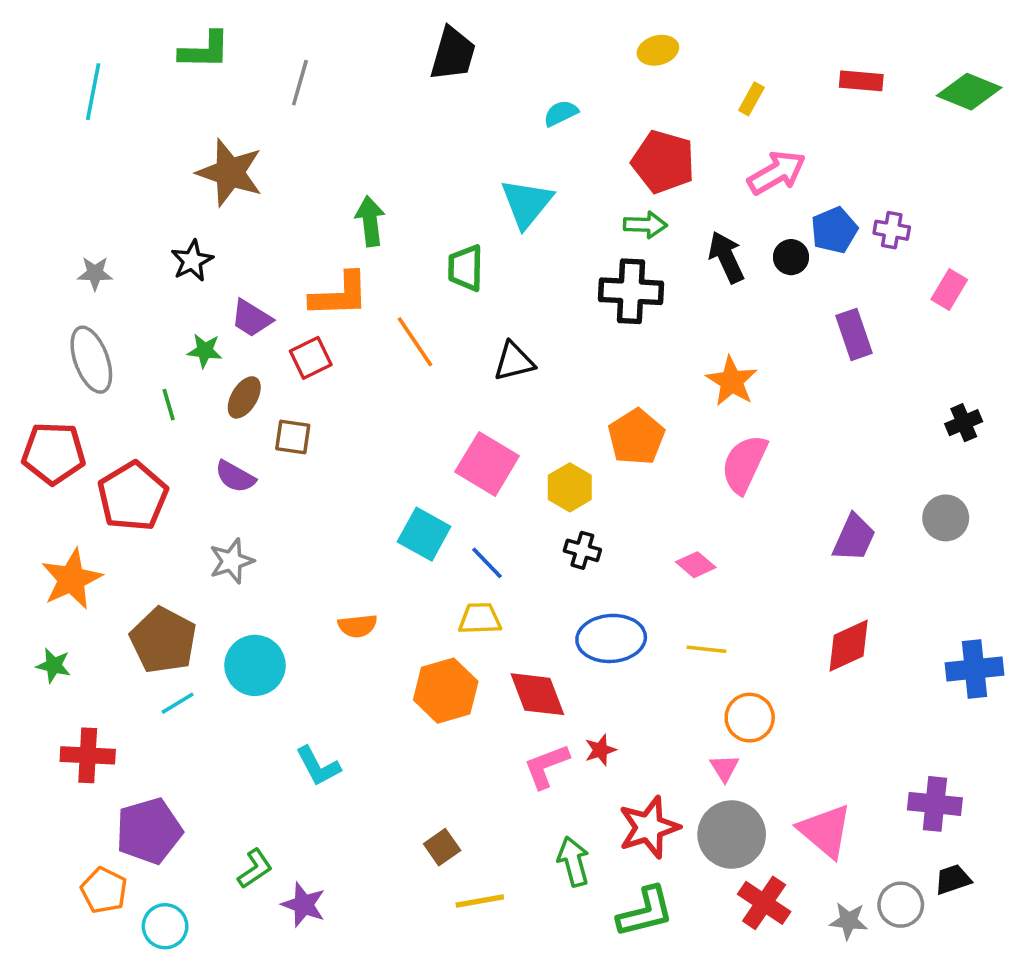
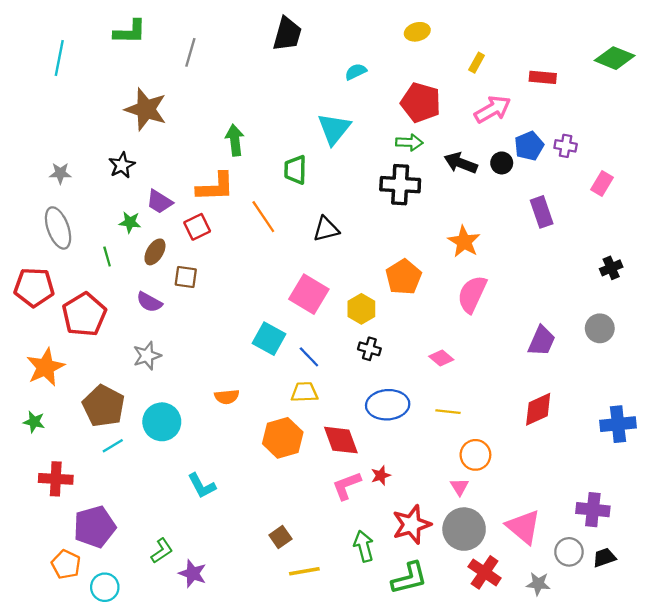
red rectangle: (861, 81) -> (543, 77), moved
black arrow: (726, 257) -> (461, 163), turned -44
gray circle: (901, 905) -> (569, 552), moved

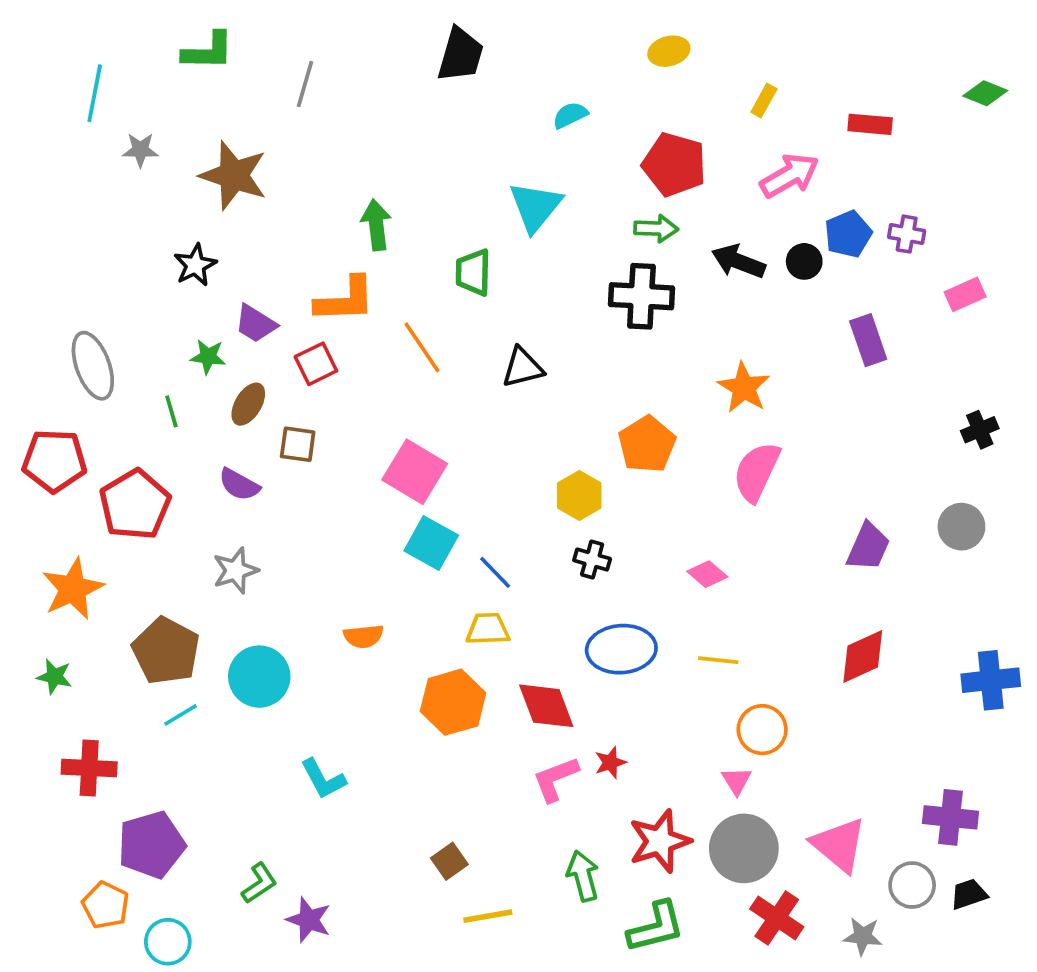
green diamond: (615, 58) -> (985, 93), size x0.7
gray star: (60, 173) -> (140, 150), moved
pink rectangle: (602, 183) -> (965, 294), turned 35
pink square: (309, 294) -> (415, 472), moved

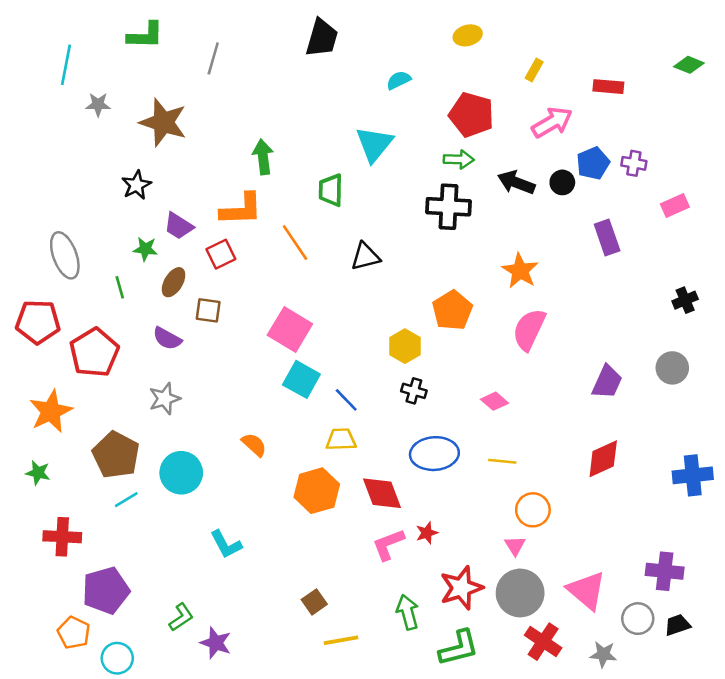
orange semicircle: (363, 636) -> (254, 445), turned -132

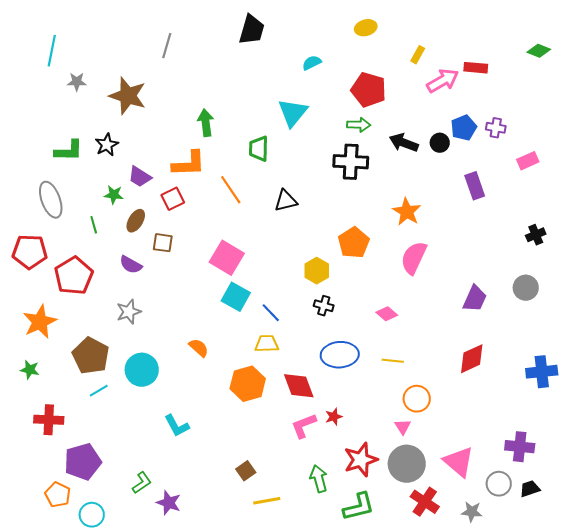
green L-shape: (145, 35) -> (69, 151), moved
pink arrow: (552, 122) -> (443, 81), moved

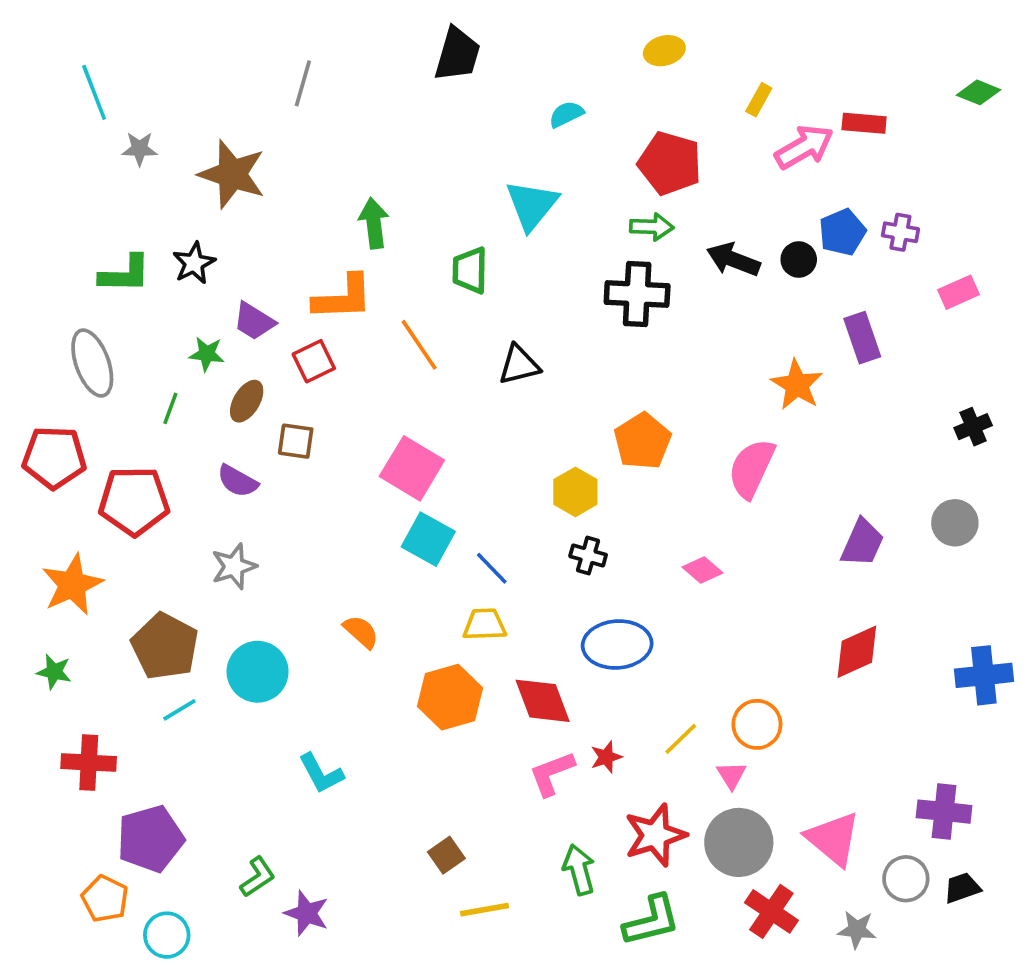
cyan line: (52, 51) -> (94, 92), turned -32
orange star: (407, 212) -> (797, 385), moved
green line: (94, 225) -> (170, 408), turned 36
red pentagon: (74, 276) -> (134, 501), turned 30
yellow line: (393, 361) -> (681, 739), moved, turned -50

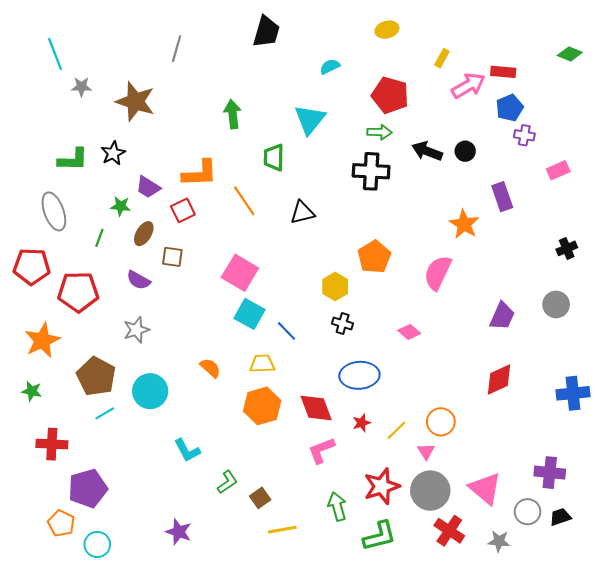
green arrow: (374, 223) -> (233, 114), moved
blue pentagon: (842, 232) -> (510, 108), moved
yellow trapezoid: (485, 625) -> (262, 364), moved
red star: (606, 757) -> (362, 423), moved
green L-shape: (258, 877) -> (227, 482), moved

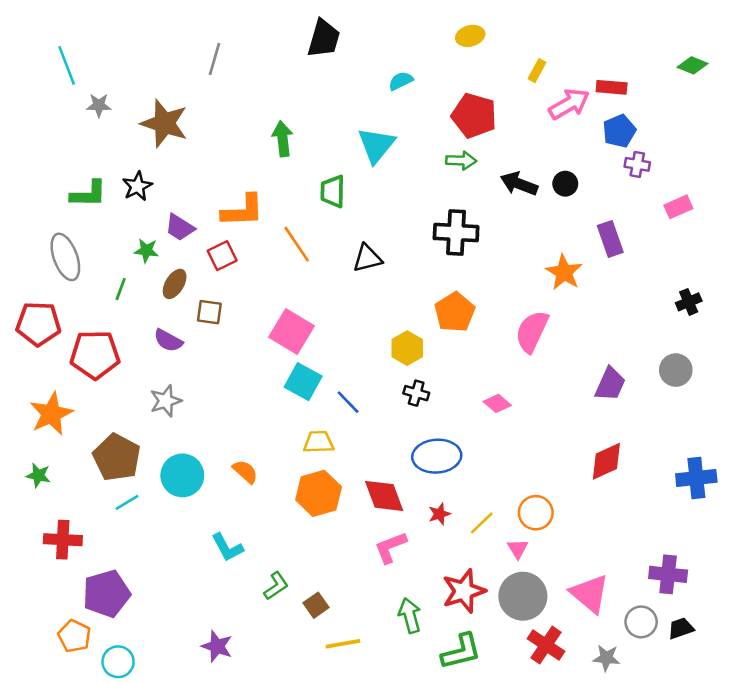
black cross: (371, 171) -> (456, 233), moved
orange semicircle: (210, 368) -> (245, 472), moved

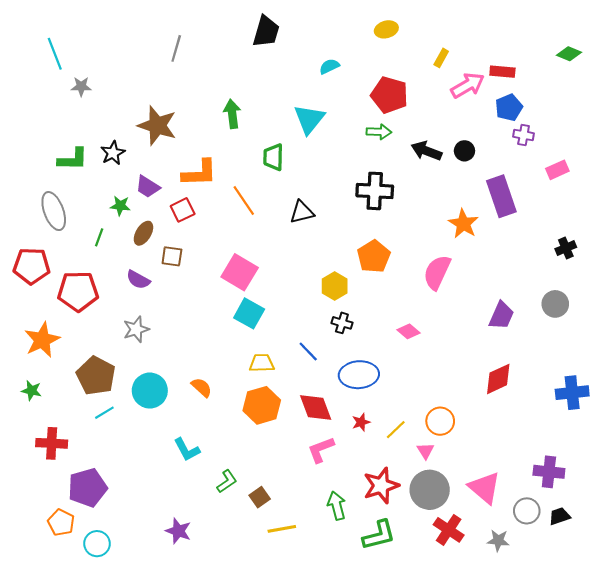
brown star: (164, 123) -> (157, 125), moved
purple rectangle: (610, 239) -> (501, 196), size x1.4
blue line: (348, 402) -> (308, 351), moved

